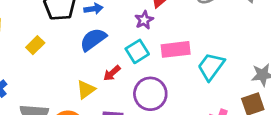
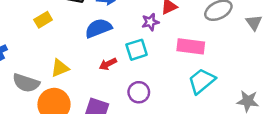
pink rectangle: (176, 49) -> (191, 46), moved
yellow triangle: (86, 90) -> (60, 68), moved
purple circle: (150, 94) -> (139, 92), size x0.7

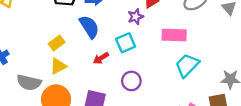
yellow rectangle: (43, 20) -> (57, 43), moved
blue semicircle: (98, 28) -> (89, 27), turned 85

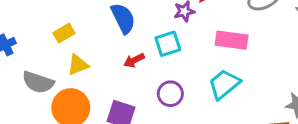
yellow rectangle: (57, 43) -> (64, 33), moved
cyan trapezoid: (187, 65) -> (224, 84), moved

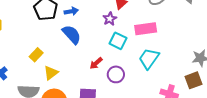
cyan square: (168, 44) -> (118, 41), moved, turned -30
red arrow: (134, 60) -> (96, 63), moved

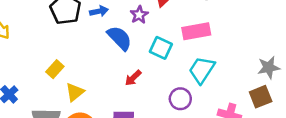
purple star: (110, 19) -> (139, 15), moved
blue semicircle: (72, 34) -> (119, 38), moved
purple circle: (116, 74) -> (180, 99), moved

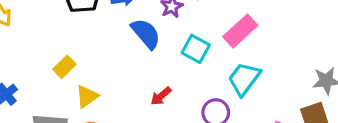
pink rectangle: (196, 31) -> (240, 31), turned -36
red arrow: (133, 78) -> (161, 96), moved

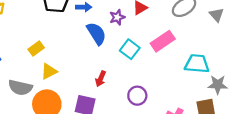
cyan trapezoid: (244, 79) -> (197, 64), moved, turned 50
red arrow: (161, 96) -> (101, 79), turned -35

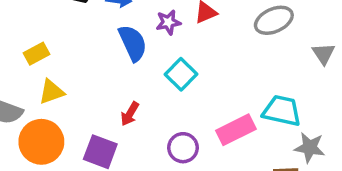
gray triangle: (217, 15) -> (324, 54), moved
pink rectangle: (163, 41) -> (236, 130), moved

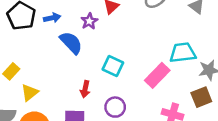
cyan square: (181, 74) -> (113, 66), moved
purple circle: (183, 148) -> (115, 107), moved

